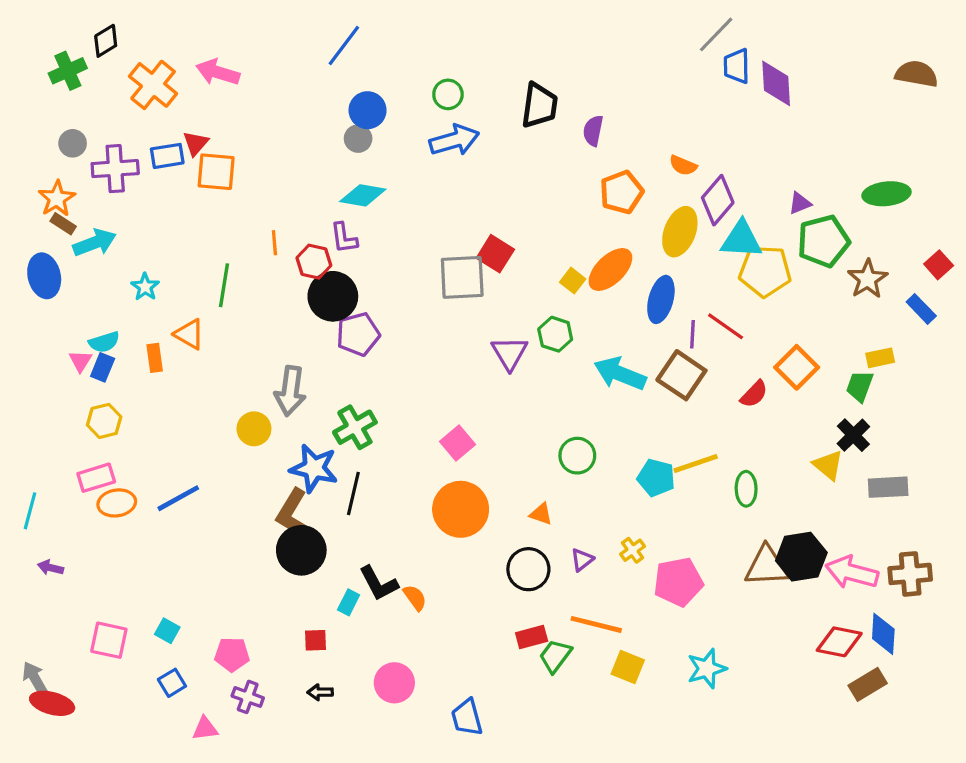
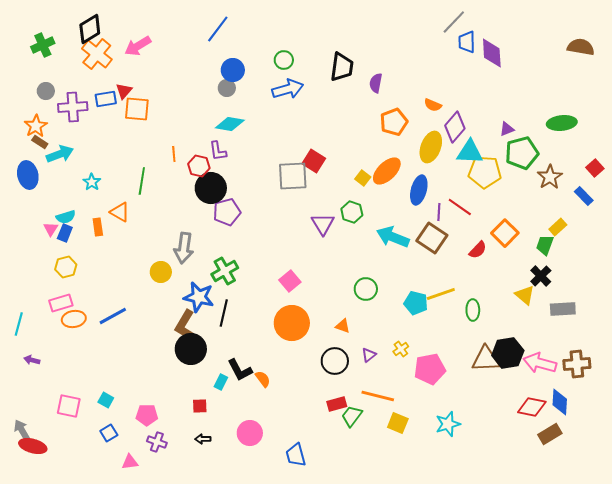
black diamond: (106, 41) -> (90, 29), moved, size x1.4
pink arrow: (218, 72) -> (138, 46), turned -48
yellow rectangle: (880, 358) -> (558, 227), turned -30

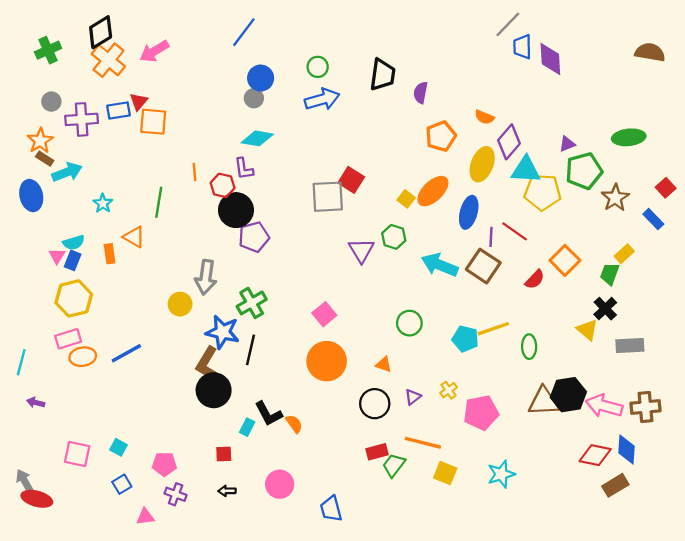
yellow hexagon: (66, 267) -> (74, 298), size x1.5

